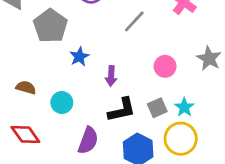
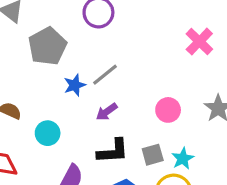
gray line: (134, 21) -> (105, 75), moved
purple arrow: (111, 76) -> (107, 112), turned 42

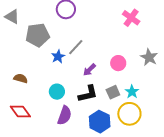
gray pentagon: (47, 46) -> (38, 35), turned 30
purple arrow: (107, 112) -> (89, 70), moved
cyan circle: (48, 133) -> (57, 92), moved

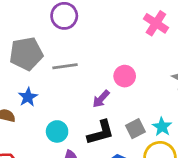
gray line: (76, 47) -> (65, 66), moved, turned 42
blue star: (58, 57) -> (28, 97), moved
pink circle: (118, 63) -> (125, 76), moved

